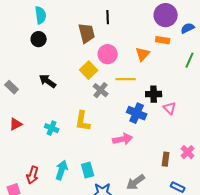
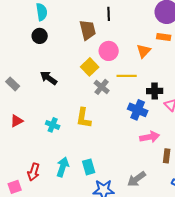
pink arrow: (123, 139) -> (150, 137), moved

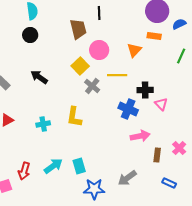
cyan cross: (53, 125) -> (43, 124), turned -32
cyan arrow: (63, 167) -> (53, 166), turned 36

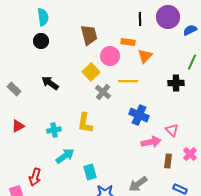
black line: (99, 13) -> (140, 19), moved
orange rectangle: (154, 36) -> (128, 42), moved
black cross: (145, 90) -> (176, 83), moved
pink triangle: (161, 104) -> (172, 130), moved
cyan arrow: (53, 166) -> (65, 156), moved

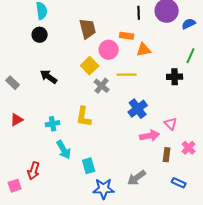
orange triangle: (145, 56) -> (144, 50), turned 35
blue cross: (139, 115) -> (138, 109), turned 30
cyan arrow: (65, 156) -> (64, 150), turned 96

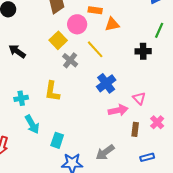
yellow line: (127, 75) -> (95, 49), turned 48
cyan rectangle: (89, 166) -> (57, 140), turned 35
blue rectangle: (179, 183) -> (147, 157), turned -40

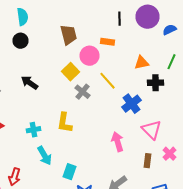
orange triangle: (112, 24) -> (142, 63), moved
blue cross: (106, 83) -> (132, 104), moved
pink triangle: (139, 98) -> (152, 130), size x1.5
pink arrow: (118, 110) -> (118, 142), moved, turned -96

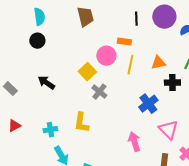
brown trapezoid: (68, 35) -> (85, 17), moved
yellow line: (108, 81) -> (130, 65), moved, turned 54

